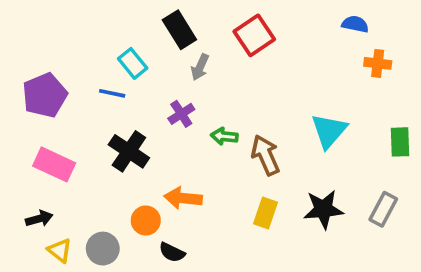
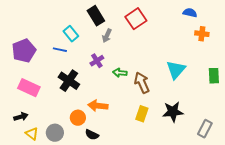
gray rectangle: (383, 209) -> (205, 129), moved

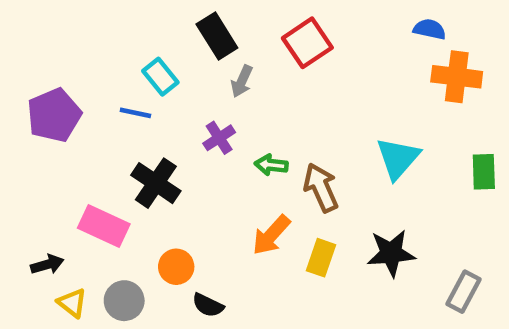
orange cross: (202, 34) -> (457, 77), size x1.5
pink rectangle: (29, 88) -> (104, 226), moved
orange arrow: (98, 106) -> (271, 235), moved, turned -54

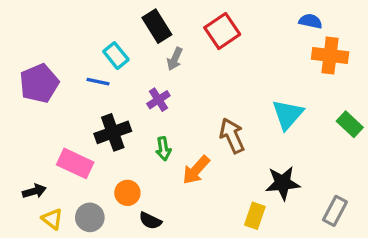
green arrow: (271, 165) -> (163, 149), moved, turned -105
green rectangle: (484, 172) -> (350, 124), turned -45
black cross: (156, 183) -> (113, 132), turned 36
yellow rectangle: (321, 258) -> (255, 216), moved

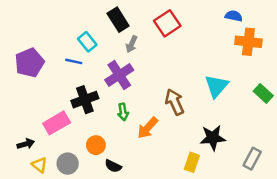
purple cross: (158, 100) -> (119, 75), size x1.6
pink rectangle: (75, 163) -> (57, 123), turned -55

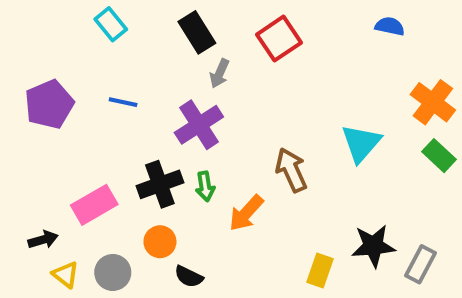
cyan rectangle: (87, 42) -> (111, 24), moved
orange cross: (248, 42) -> (433, 102), moved, turned 30
black cross: (85, 100) -> (160, 184), moved
black star: (213, 138) -> (373, 246), moved

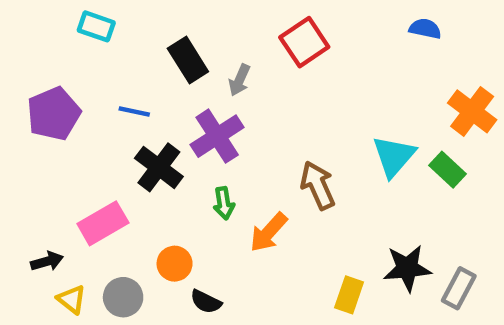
cyan rectangle: (111, 24) -> (96, 26), moved, turned -32
black rectangle: (197, 32) -> (188, 60), moved
green rectangle: (439, 156) -> (448, 170), moved
black cross: (160, 184) -> (159, 167), moved, turned -33

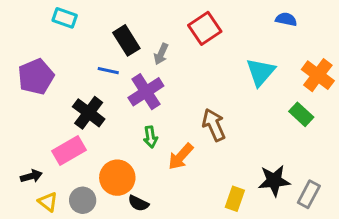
blue line: (134, 111) -> (108, 71), moved
cyan triangle: (394, 156) -> (261, 72), moved
black cross: (159, 167) -> (89, 113), moved
orange circle: (175, 264) -> (117, 178), size x1.5

